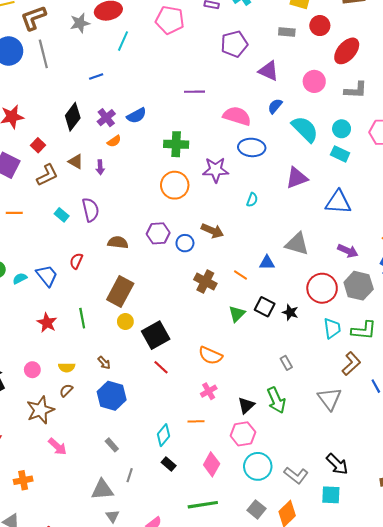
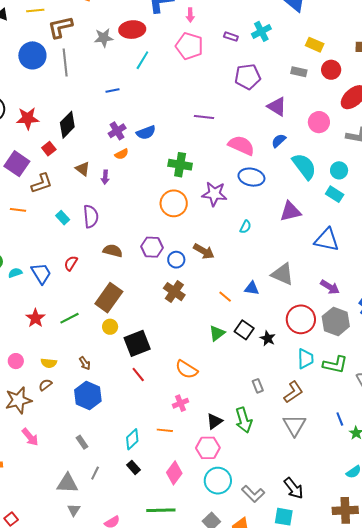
black diamond: (73, 117) -> (67, 125), moved
brown L-shape: (47, 175) -> (42, 183), moved
brown cross: (205, 281) -> (174, 292), moved
green line: (82, 318) -> (69, 318), turned 66
brown L-shape: (351, 364) -> (293, 392), moved

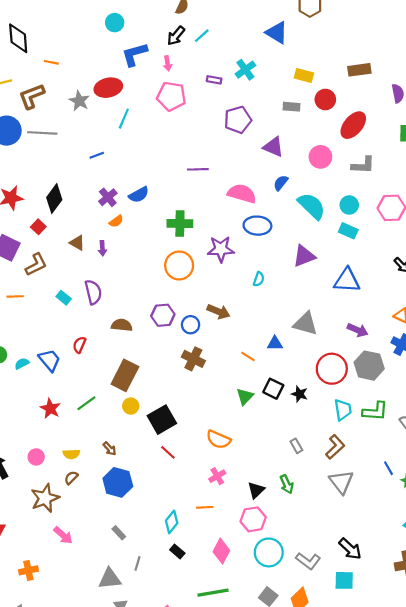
gray star: (104, 38) -> (79, 101), turned -30
gray line: (65, 62) -> (42, 133), turned -72
green arrow: (244, 420) -> (287, 484), size x0.7

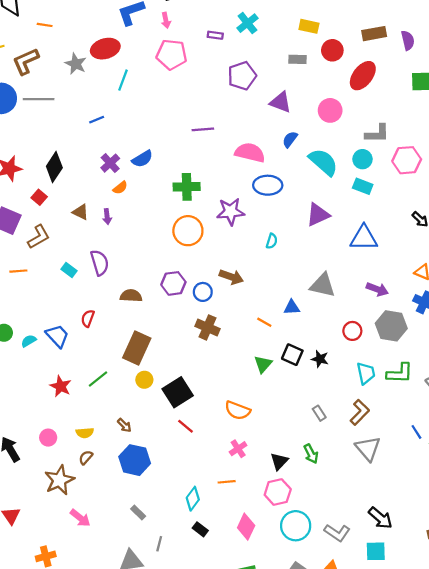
brown rectangle: (359, 70) -> (374, 34), moved
gray L-shape: (363, 165) -> (377, 134), moved
red circle: (332, 369) -> (352, 331), size x0.6

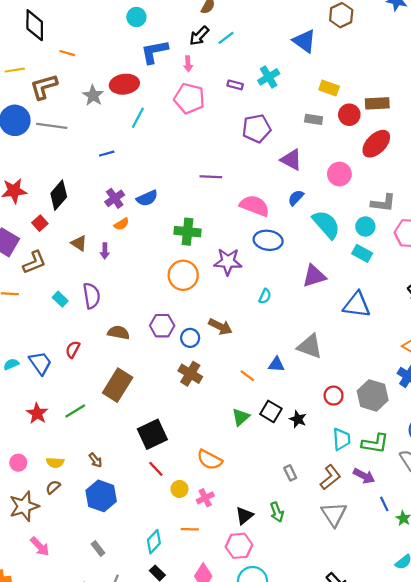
brown rectangle: (374, 34) -> (377, 103), moved
purple arrow: (377, 289) -> (364, 476), moved
yellow circle: (144, 380) -> (179, 489), moved

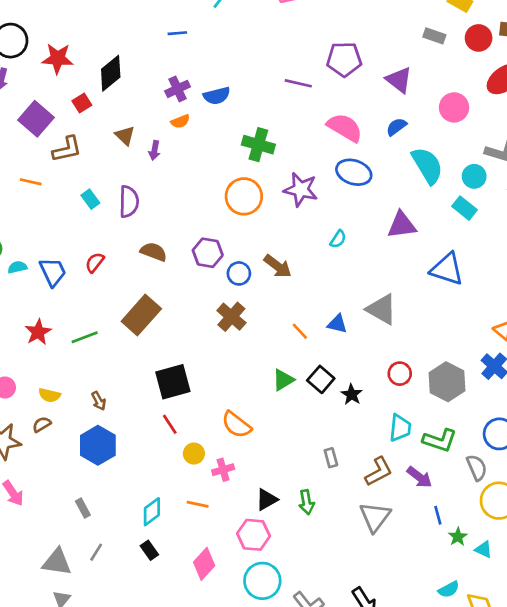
purple pentagon: (257, 128) -> (344, 59), moved

